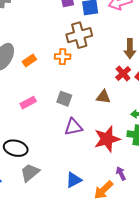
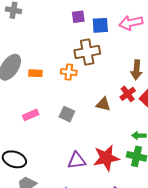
orange rectangle: (29, 61) -> (35, 73), turned 32
brown triangle: (103, 97) -> (103, 104), moved
purple triangle: (73, 127) -> (77, 161), moved

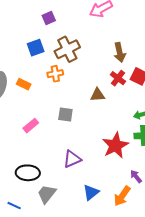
blue square: (100, 25) -> (36, 48), moved
orange rectangle: (35, 73) -> (24, 84), turned 40
purple triangle: (77, 161) -> (72, 159), moved

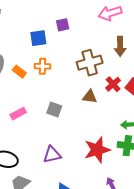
purple square: (49, 18) -> (63, 25), moved
brown cross: (67, 49) -> (90, 63), moved
brown arrow: (120, 52) -> (120, 46), moved
orange cross: (55, 74) -> (43, 66), moved

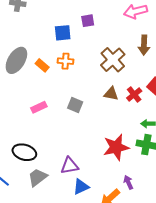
brown cross: (90, 63) -> (113, 60), turned -30
red cross: (113, 84) -> (134, 94), moved
purple triangle: (52, 155) -> (69, 166), moved

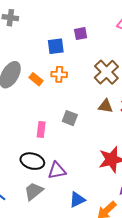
pink rectangle: (39, 107) -> (41, 130), moved, turned -56
black ellipse: (24, 152) -> (32, 161), moved
purple triangle: (69, 166) -> (57, 170), moved

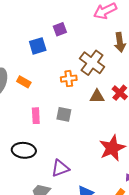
orange cross: (59, 74) -> (69, 79), moved
pink rectangle: (41, 130) -> (36, 116), moved
black ellipse: (32, 161) -> (24, 150), moved

